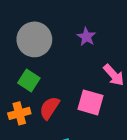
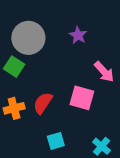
green square: (29, 81) -> (14, 67), moved

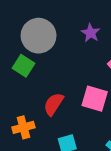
orange cross: (14, 108) -> (23, 127), moved

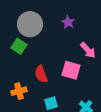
red semicircle: (54, 104) -> (41, 74), turned -54

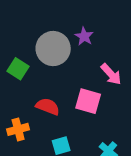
gray circle: (30, 24) -> (53, 49), moved
red semicircle: (41, 74) -> (48, 106), turned 132

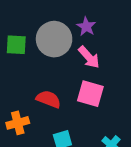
green square: (18, 69) -> (16, 45), moved, turned -30
pink arrow: (111, 74) -> (89, 57), moved

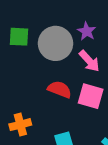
green square: (16, 45) -> (19, 37), moved
red semicircle: (48, 99) -> (60, 89), moved

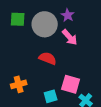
pink square: (91, 96) -> (71, 84), moved

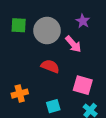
purple star: (68, 15) -> (83, 21), moved
pink square: (71, 84) -> (83, 85), moved

